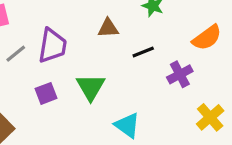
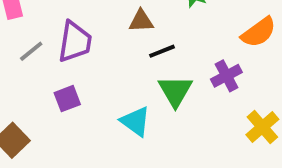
black line: (143, 52) -> (162, 51), moved
green triangle: (91, 87) -> (175, 91), moved
cyan triangle: (127, 125) -> (135, 121), moved

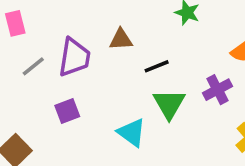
brown triangle: (141, 21) -> (121, 39), moved

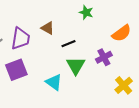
brown triangle: (121, 39) -> (48, 28), turned 32
purple square: (67, 111) -> (16, 70), size x1.5

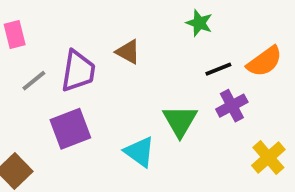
black line: (68, 44) -> (218, 69), moved

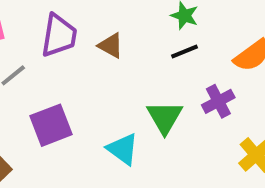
black line: (218, 69) -> (184, 51), moved
purple trapezoid: (78, 71) -> (59, 36), moved

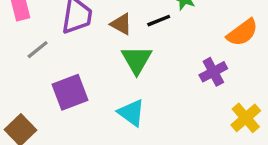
black line: (184, 51) -> (159, 21), moved
green triangle: (165, 117) -> (137, 60), moved

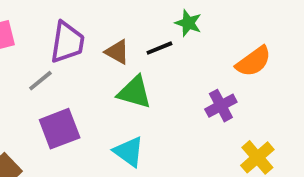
gray line: (38, 50) -> (40, 81), moved
green triangle: (137, 60) -> (134, 92), turned -44

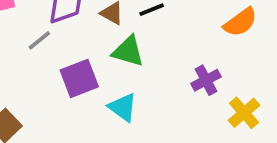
purple cross: (221, 106) -> (206, 80), moved
purple square: (60, 129) -> (79, 78), moved

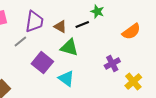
purple square: (79, 78) -> (42, 63), turned -30

